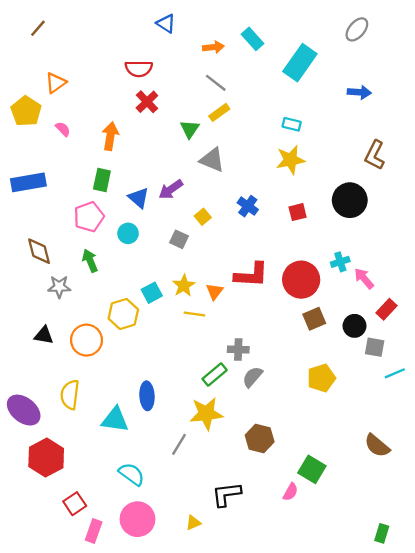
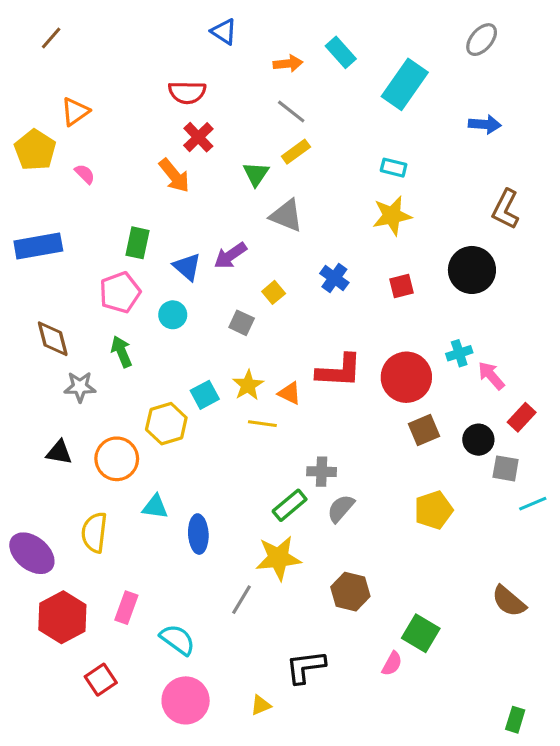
orange arrow: (110, 136) -> (174, 176), moved, turned 132
orange triangle: (215, 291) -> (290, 393), turned -42
cyan triangle: (115, 420) -> (155, 507), moved, size x0.7
pink rectangle: (94, 531) -> (126, 608), moved

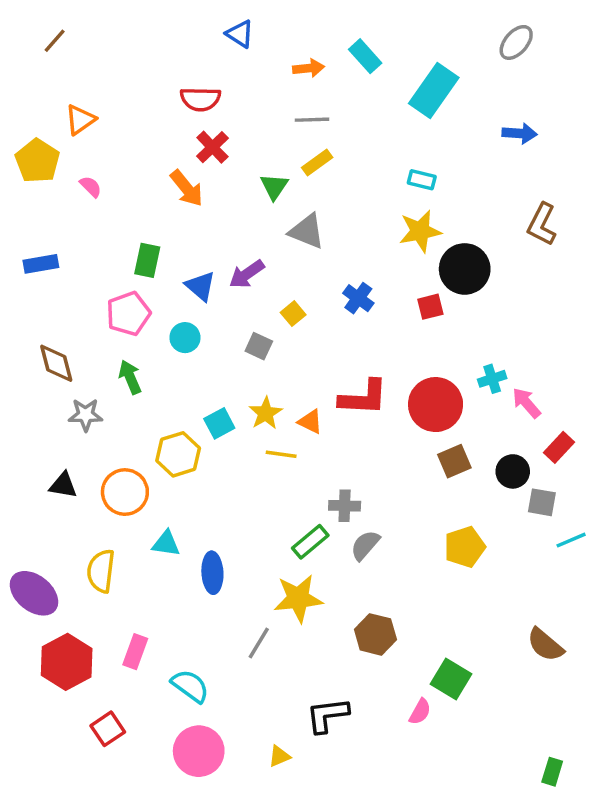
gray line: (291, 112) -> (312, 120), turned -40
blue rectangle: (38, 246) -> (41, 264), size x0.7
black circle: (472, 270) -> (465, 269), moved

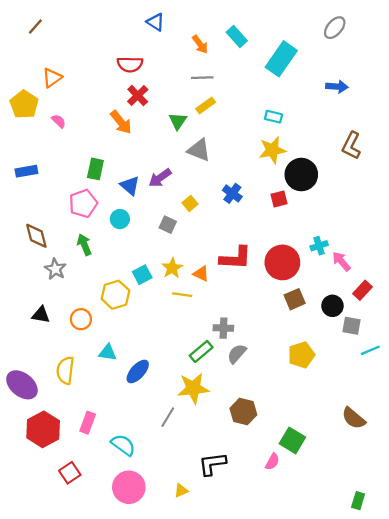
orange arrow: (309, 68) -> (200, 44), turned 60
gray star: (85, 415) -> (55, 269), turned 30
orange circle: (125, 492) -> (81, 319), size x0.7
blue ellipse: (212, 573) -> (138, 371), turned 45

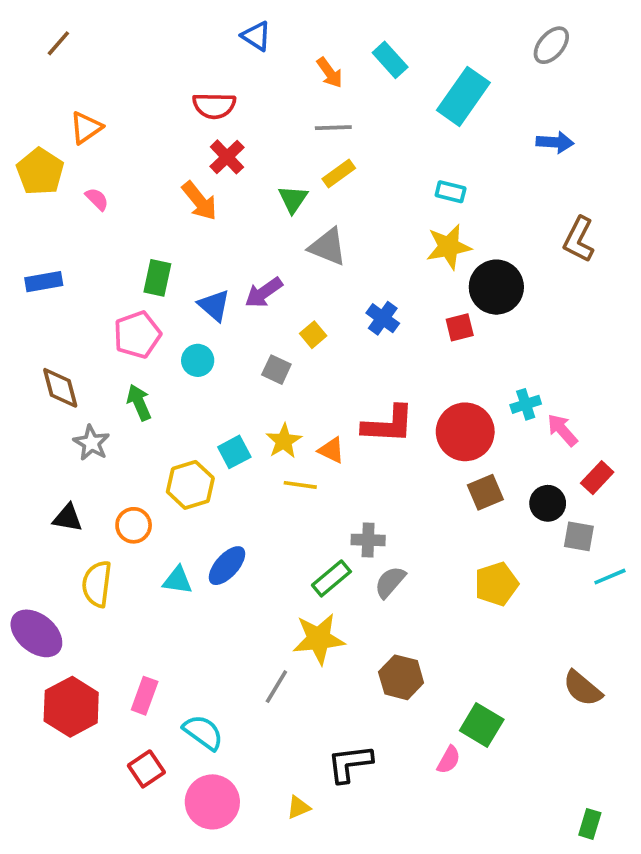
yellow semicircle: (65, 370) -> (97, 584), moved
blue ellipse: (138, 371) -> (227, 566), moved
red square: (70, 473) -> (146, 769), moved

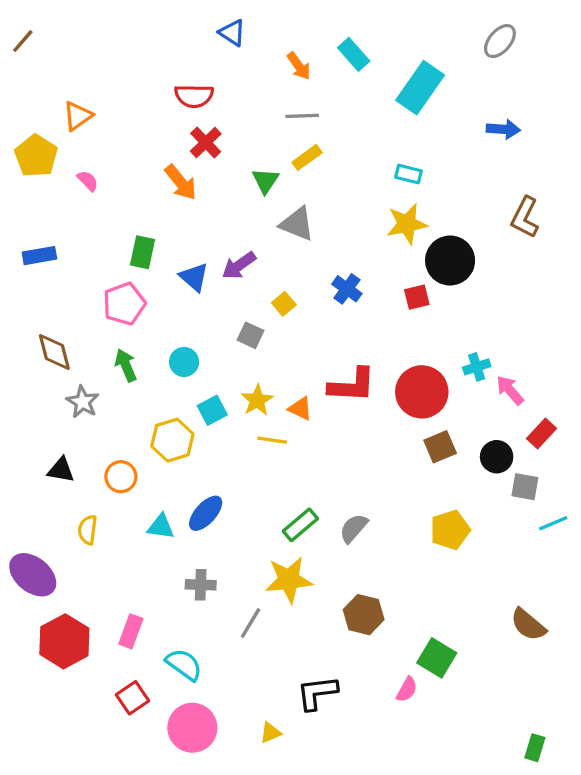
brown line: (58, 43) -> (23, 41), moved
cyan circle: (198, 360) -> (184, 362), moved
gray cross: (368, 540) -> (201, 585), moved
yellow semicircle: (97, 584) -> (88, 530), size x0.7

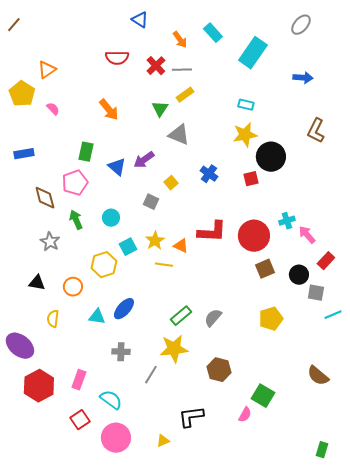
red cross: (206, 142) -> (156, 66), moved
brown diamond: (54, 352) -> (45, 198), moved

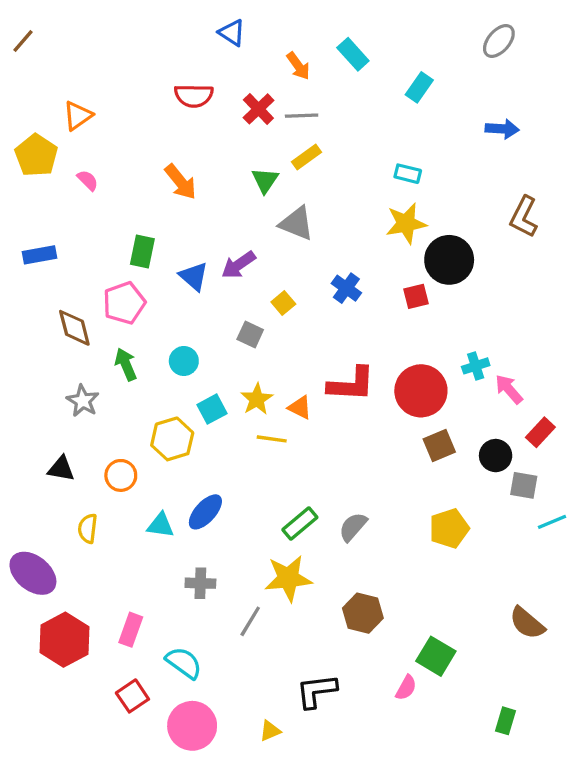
cyan rectangle: (253, 53) -> (419, 87), size x0.6
green rectangle: (322, 450) -> (506, 721), moved

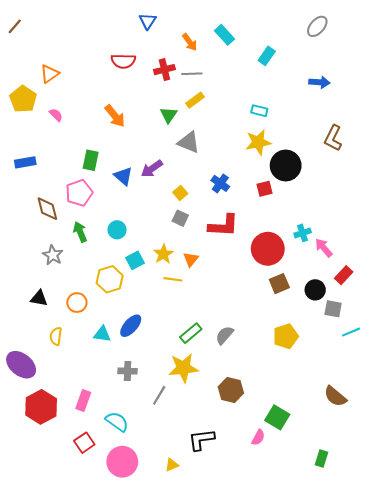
blue triangle: (232, 33) -> (148, 21), turned 30
red cross: (258, 109) -> (164, 70), turned 30
gray square: (250, 334) -> (180, 218), moved
red L-shape: (351, 384) -> (223, 226), moved
orange triangle: (300, 407) -> (191, 259), turned 42

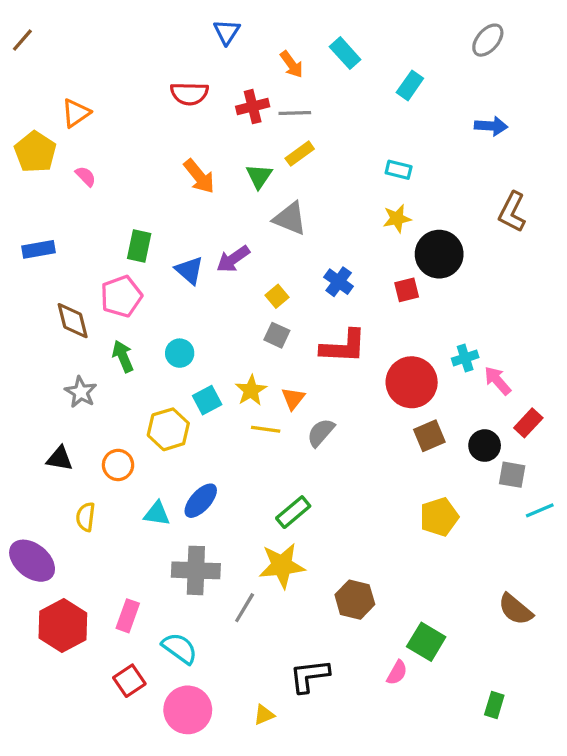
orange arrow: (115, 116) -> (199, 176), moved
yellow star: (258, 142) -> (397, 218), size x0.7
gray semicircle: (225, 335) -> (321, 433), moved
gray cross: (128, 371) -> (196, 570), size x1.6

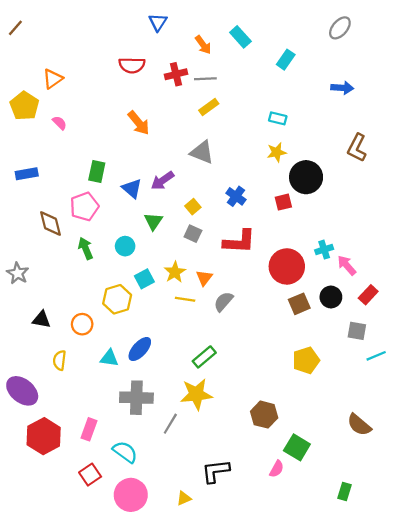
green triangle: (259, 176) -> (153, 221), moved
gray star: (81, 392) -> (18, 273), moved
black circle: (485, 446) -> (331, 297), moved
brown hexagon: (355, 600) -> (264, 415), moved

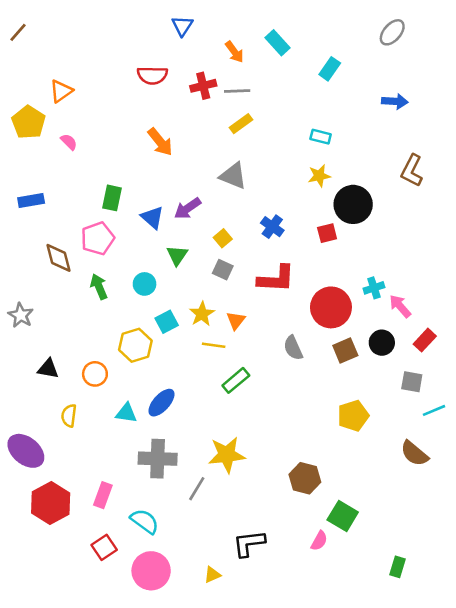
gray semicircle: (223, 302) -> (293, 348), moved, turned -65
green rectangle: (204, 357) -> (236, 380), moved
brown semicircle: (359, 425) -> (414, 453), moved

